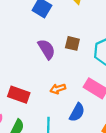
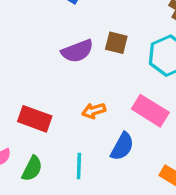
purple semicircle: (47, 49) -> (77, 51), turned 100

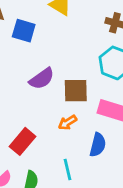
brown square: (116, 43) -> (76, 91), moved, size x1.4
red rectangle: (35, 119) -> (22, 141), turned -55

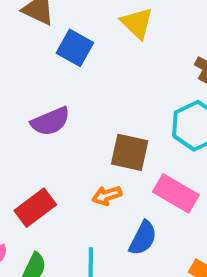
purple semicircle: (42, 79) -> (50, 121), moved

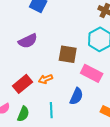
orange arrow: (107, 196) -> (46, 79), moved

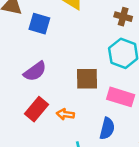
orange arrow: (46, 79) -> (65, 114), turned 40
red rectangle: (22, 84) -> (37, 109), moved

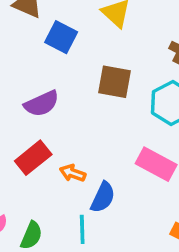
brown square: (87, 79) -> (114, 82), moved
blue semicircle: (107, 129) -> (103, 197), moved

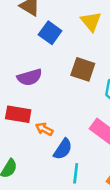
red rectangle: (33, 158) -> (18, 114), turned 40
cyan line: (82, 229) -> (76, 173), moved

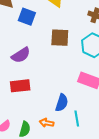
orange arrow: (44, 129) -> (47, 123), moved

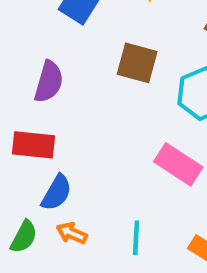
purple semicircle: (21, 55) -> (49, 82), turned -54
blue semicircle: (62, 103) -> (57, 193), moved

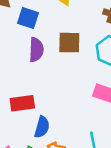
purple semicircle: (49, 82) -> (36, 50), moved

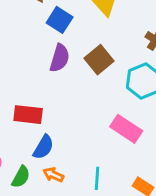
brown square: (69, 43) -> (99, 60), turned 35

